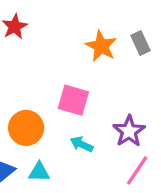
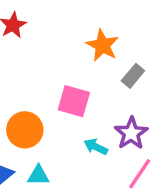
gray rectangle: (140, 43) -> (133, 76), moved, turned 65
cyan arrow: (82, 144) -> (96, 147), moved

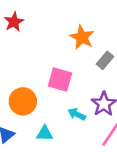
cyan triangle: (38, 175) -> (45, 133), moved

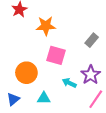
orange star: (82, 37) -> (46, 26), moved, turned -30

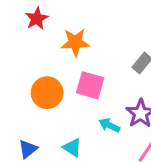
orange circle: (26, 73) -> (47, 93), moved
cyan triangle: (44, 98) -> (72, 148), turned 32

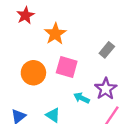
orange star: (75, 42) -> (55, 34), turned -30

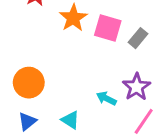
pink square: (67, 67) -> (108, 28), moved
orange circle: (33, 73) -> (29, 83), moved

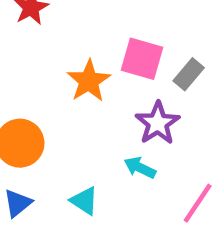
orange star: (73, 18) -> (89, 81), moved
purple star: (137, 87) -> (158, 123), moved

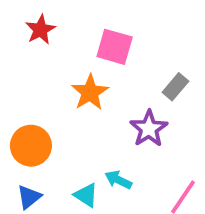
pink square: (142, 59) -> (115, 47), moved
cyan arrow: (140, 168) -> (118, 180), moved

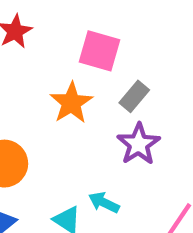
gray rectangle: (175, 87) -> (134, 96), moved

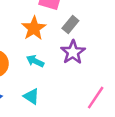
cyan arrow: (104, 203) -> (35, 61), moved

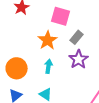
cyan arrow: (35, 61) -> (49, 66), turned 72

